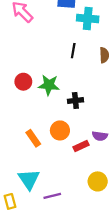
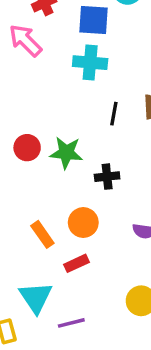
cyan cross: (88, 19) -> (90, 63), moved
black line: (73, 51) -> (114, 114), moved
red rectangle: (81, 146) -> (76, 263), moved

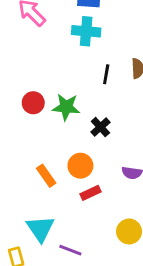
black cross: (107, 177) -> (100, 127), turned -36
red rectangle: (76, 263) -> (90, 193), moved
purple line: (71, 323) -> (70, 250), turned 35

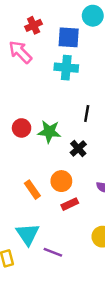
black line: (106, 74) -> (87, 113), moved

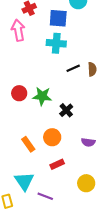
pink arrow: (20, 52) -> (18, 30), turned 35
black line: (87, 113) -> (73, 68), moved, turned 56
red rectangle: (70, 204) -> (57, 164), moved

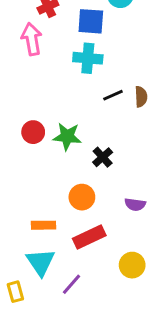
orange rectangle: (28, 144) -> (43, 225), moved, turned -56
red rectangle: (57, 164) -> (89, 237), size x1.5
purple line: (45, 196) -> (72, 284), turned -70

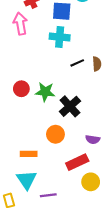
black cross: (103, 157) -> (70, 106), size x1.5
red rectangle: (89, 237) -> (77, 162), moved
purple line: (72, 284) -> (48, 195), turned 42

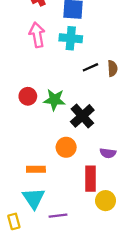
pink arrow: (20, 24) -> (37, 35), moved
red rectangle: (77, 162) -> (90, 179), turned -65

